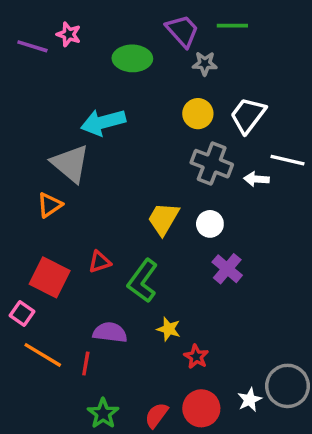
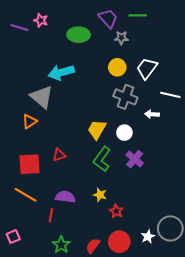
white arrow: (256, 179) -> (152, 114), moved
red square: (50, 277) -> (30, 164), turned -30
green L-shape: (143, 281) -> (102, 159), moved
pink square: (22, 314) -> (13, 237), moved, turned 32
orange line: (43, 355) -> (25, 195), moved

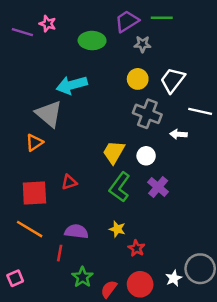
purple trapezoid: (108, 18) -> (127, 21), turned -80
green star: (61, 245) -> (82, 277), moved

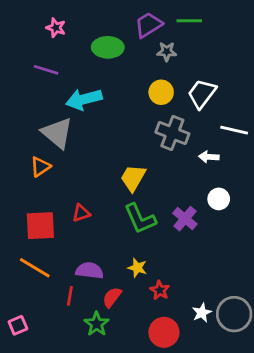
purple line: (22, 32) -> (46, 70), moved
white circle: (146, 156) -> (219, 199), moved
green L-shape: (120, 187) -> (140, 219), turned -60
white star: (174, 278) -> (202, 313), moved
red semicircle: (109, 289) -> (112, 297), moved

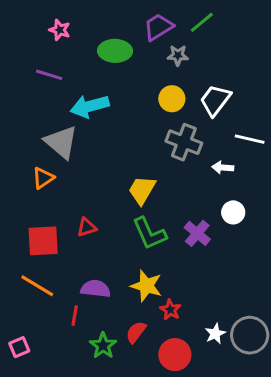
green line: (189, 21) -> (202, 22), turned -40
yellow star: (137, 268) -> (146, 286), size x1.5
red semicircle: (112, 297) -> (136, 332), moved

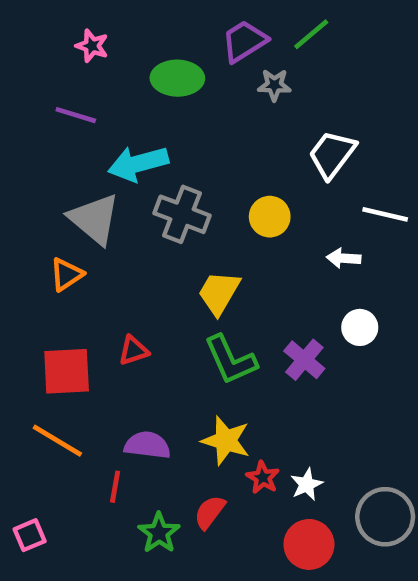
yellow circle: (172, 99) -> (270, 217), moved
gray cross: (184, 142) -> (182, 214), moved
white star: (215, 334) -> (307, 484), moved
red circle: (175, 355) -> (309, 544), moved

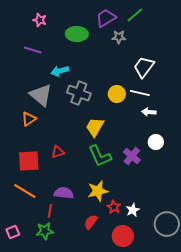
cyan arrow: (138, 164) -> (60, 71), size x0.7
white line: (385, 214) -> (140, 93), moved
yellow star: (226, 441) -> (98, 191), turned -30
green star: (159, 533) -> (45, 231), moved, turned 30
red circle: (309, 544) -> (123, 236), moved

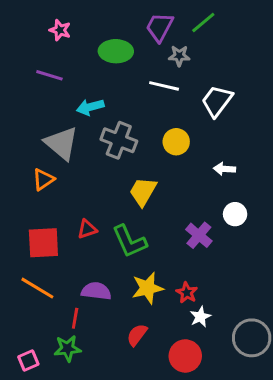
purple trapezoid: (106, 18) -> (160, 27), turned -30
white line: (140, 93) -> (164, 86), moved
green L-shape: (100, 156) -> (129, 241), moved
red star: (114, 207) -> (187, 293), moved
pink square: (13, 232) -> (28, 360), moved

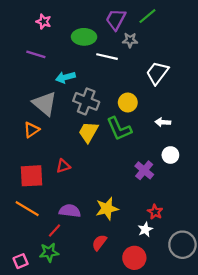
white line: (164, 86) -> (107, 57), moved
yellow trapezoid: (143, 192) -> (88, 132), moved
green L-shape: (129, 241) -> (119, 129), moved
red star: (187, 293) -> (155, 212), moved
red line: (75, 318) -> (54, 230), turned 32

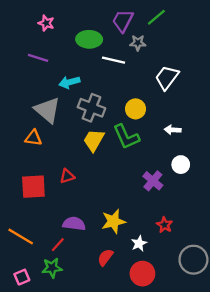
orange triangle: (32, 130) -> (33, 138), turned 42
orange line: (27, 209) -> (21, 236), moved
white star: (145, 229) -> (139, 243), moved

